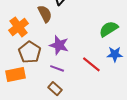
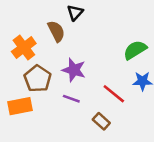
brown rectangle: (55, 89) -> (101, 121), moved

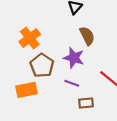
brown semicircle: (56, 31) -> (87, 36), moved
brown rectangle: (101, 121) -> (86, 103), moved, turned -48

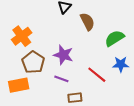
brown semicircle: (87, 36) -> (87, 22), moved

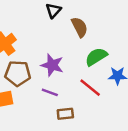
green semicircle: (115, 38) -> (96, 57), moved
brown pentagon: (33, 62) -> (18, 73), turned -30

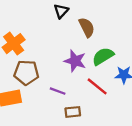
purple star: (52, 65) -> (75, 61), moved

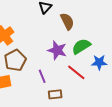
brown pentagon: (26, 73) -> (15, 60), turned -30
purple line: (58, 91) -> (42, 76), turned 48

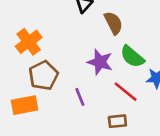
green semicircle: (81, 46) -> (132, 57), turned -108
brown rectangle: (55, 94) -> (117, 121), moved

